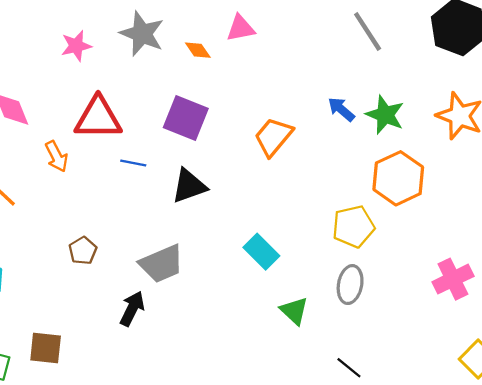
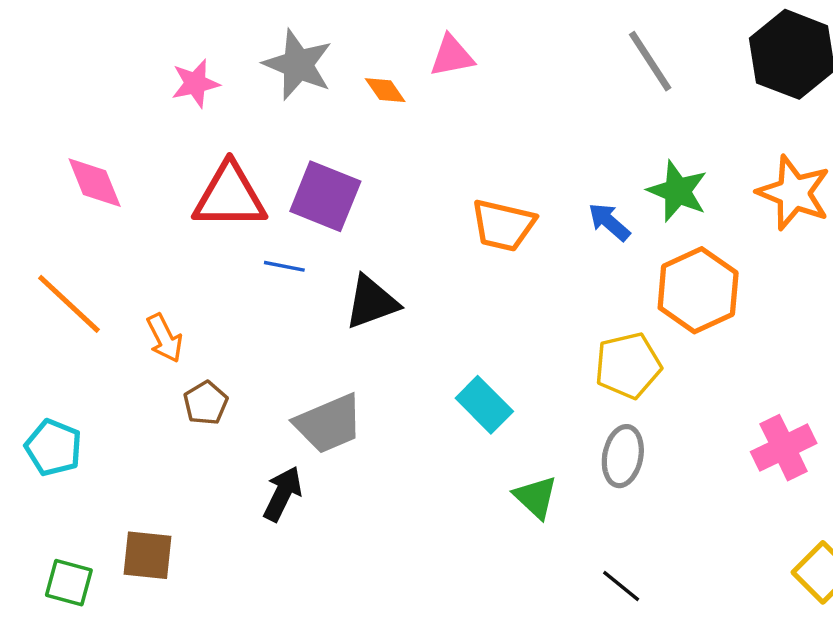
blue arrow: (341, 109) -> (609, 222), moved
purple square: (186, 118) -> (325, 196), moved
orange trapezoid: (273, 137) -> (503, 225), turned -117
orange arrow: (57, 156) -> (165, 338), moved

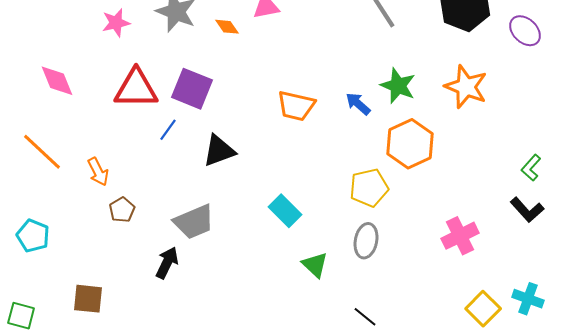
blue line: (284, 266) -> (168, 130), turned -65
green square: (69, 583) -> (21, 316), moved

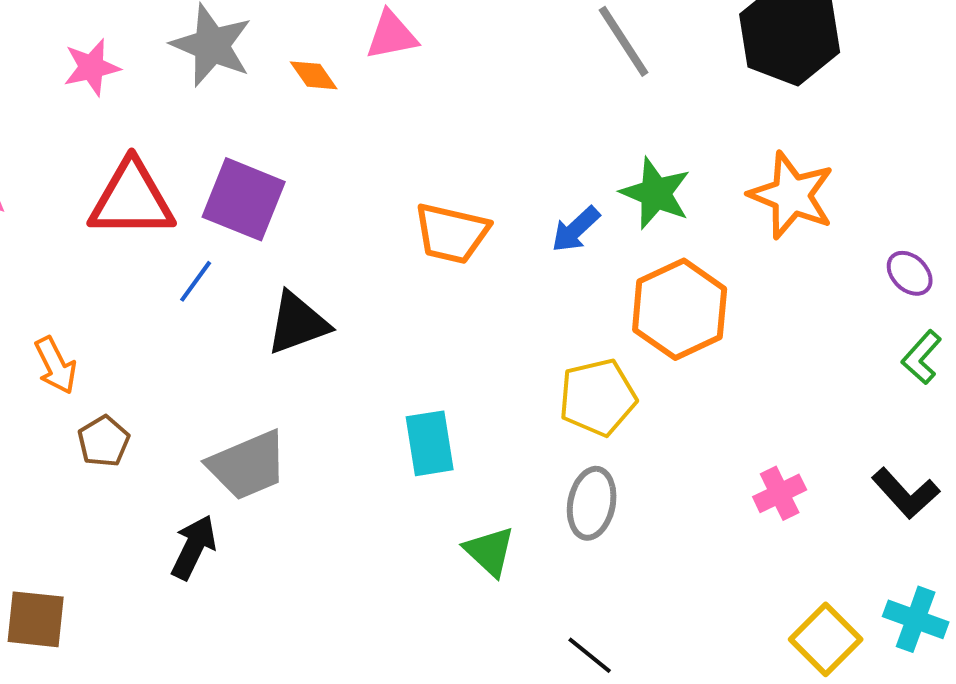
purple ellipse: (525, 31) -> (910, 273), moved, size x0.7
blue arrow: (358, 104) -> (576, 229), turned -84
black L-shape: (527, 210) -> (906, 493), moved
cyan rectangle: (285, 211) -> (430, 443), turned 36
pink cross: (460, 236) -> (780, 493), size x0.7

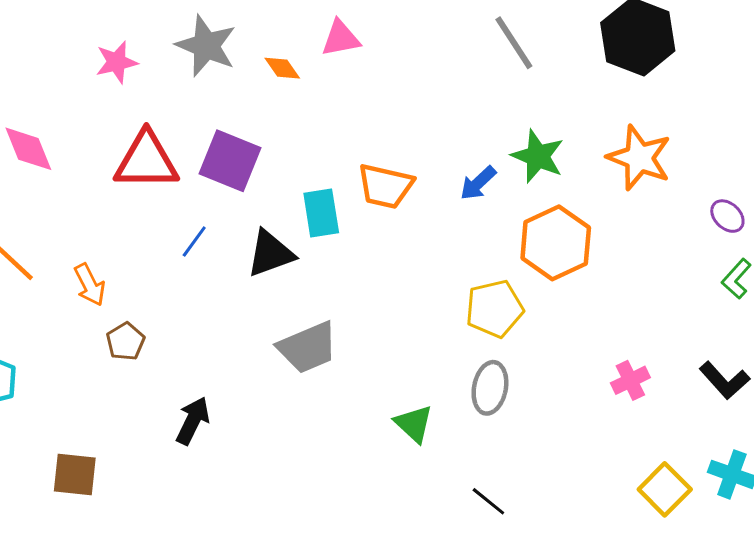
blue line: (196, 281) -> (194, 241), moved
cyan rectangle: (430, 443) -> (321, 213), moved
gray trapezoid: (248, 465) -> (308, 347), moved

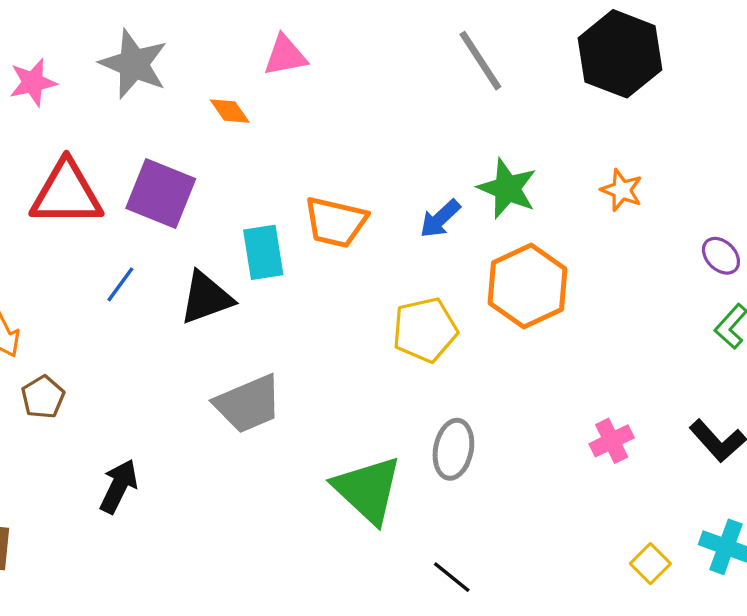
orange diamond: (282, 68) -> (230, 111), moved
orange star: (639, 158) -> (622, 190), size x0.6
yellow pentagon: (494, 309) -> (425, 330), moved
green triangle: (414, 424) -> (368, 490), size x1.6
yellow square: (665, 489) -> (650, 564), size x0.7

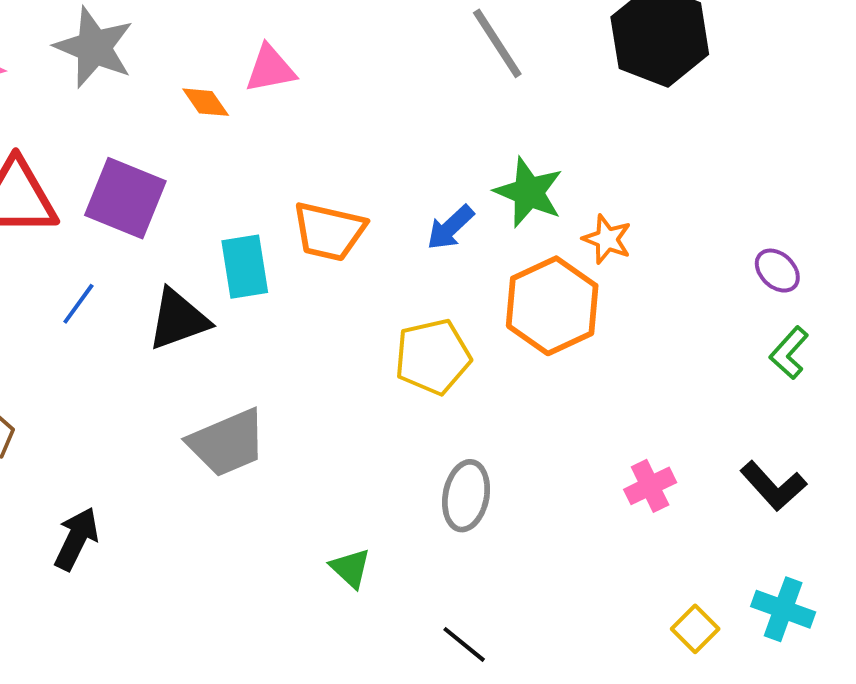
pink triangle: (285, 56) -> (270, 69), moved
orange star: (622, 190) -> (607, 239), moved
green triangle: (368, 490) -> (351, 568), moved, size x0.5

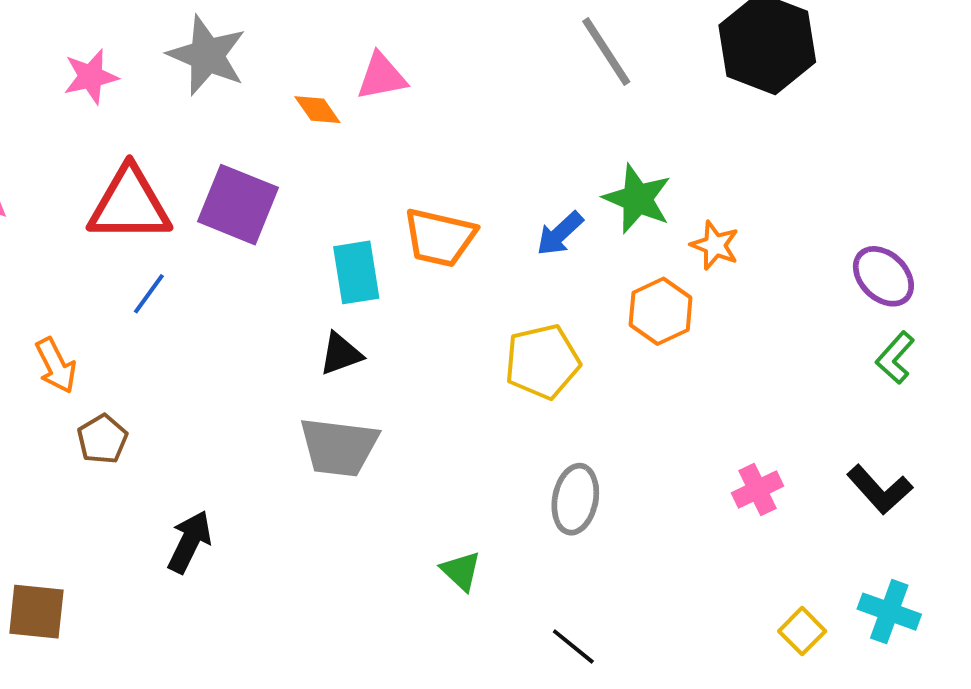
purple ellipse: (777, 271) -> (883, 276), size x1.4
blue line: (78, 304) -> (149, 294), moved
orange hexagon: (552, 306) -> (661, 311), size x0.7
black triangle: (178, 319) -> (341, 354), moved, size x0.7
gray trapezoid: (227, 443) -> (339, 447), turned 30

